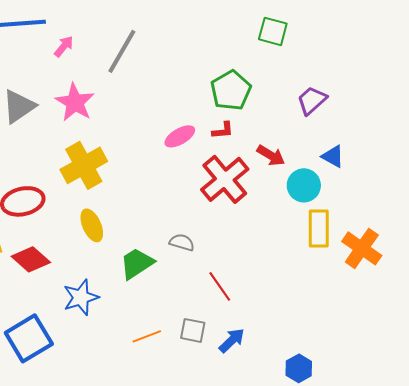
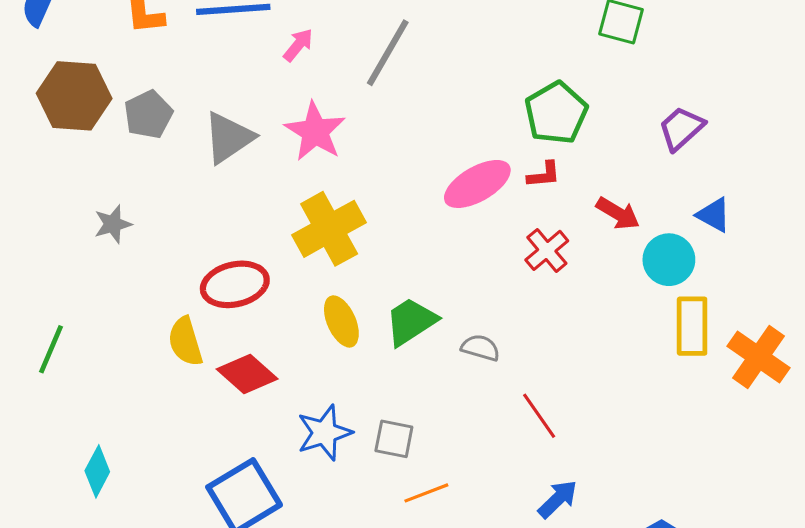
pink ellipse: (180, 136) -> (477, 184), size x1.4
red cross: (225, 179) -> (547, 250), size x0.6
green trapezoid: (137, 263) -> (411, 321), moved
gray square: (193, 330) -> (394, 439), moved

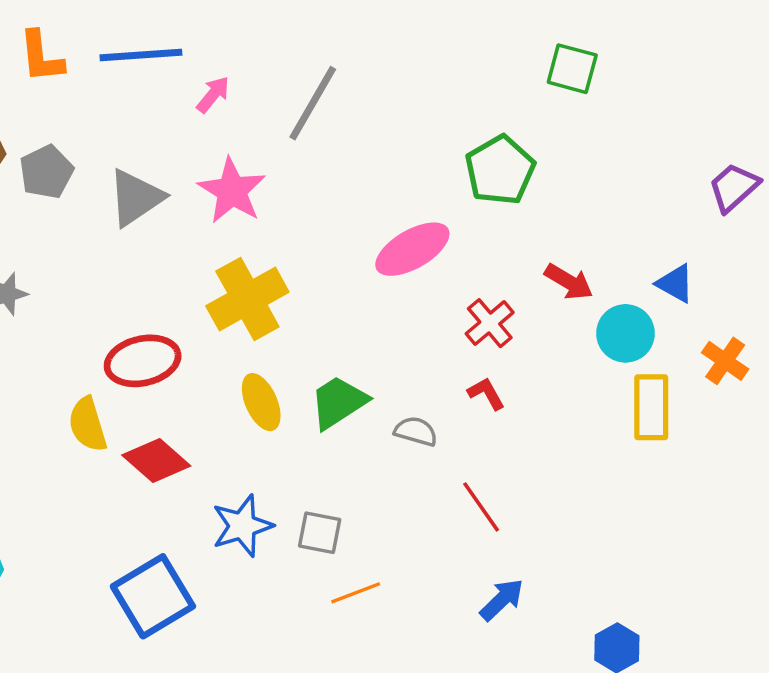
purple trapezoid: (681, 128) -> (734, 187), moved
red L-shape: (544, 175) -> (486, 394), moved, turned -114
orange cross: (758, 357) -> (725, 361), moved, size x0.7

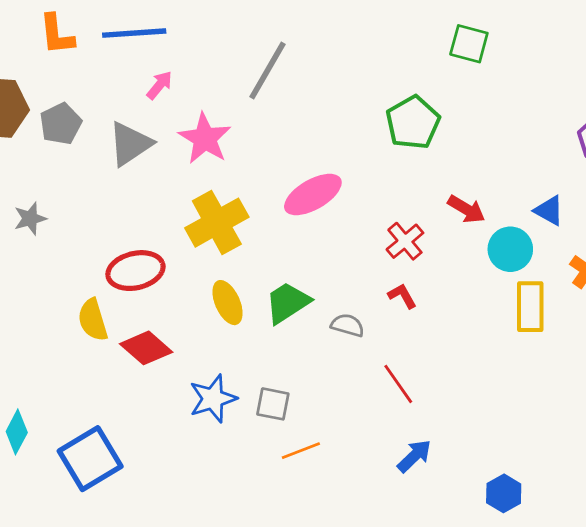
pink arrow: (213, 95) -> (159, 85), moved
pink ellipse: (412, 249) -> (313, 195), moved
blue square: (153, 596) -> (90, 459), moved

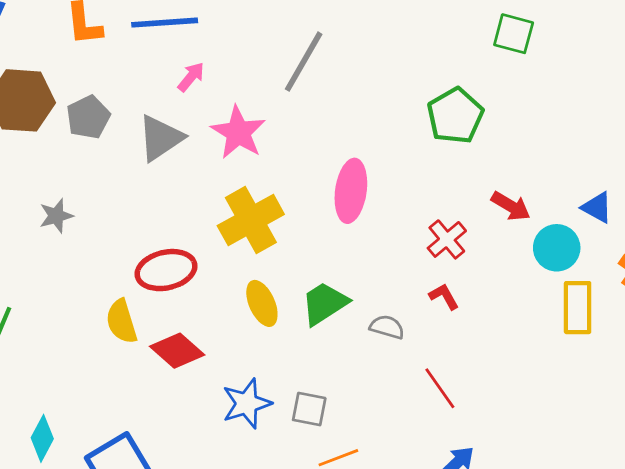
pink ellipse: (313, 195) -> (351, 191), turned -52

